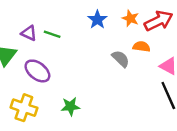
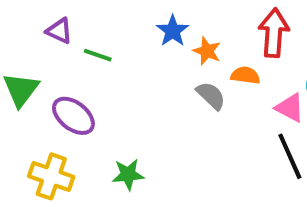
orange star: (130, 18) -> (207, 51), moved
red arrow: (159, 21) -> (274, 33), turned -60
purple triangle: (29, 33) -> (59, 31), moved

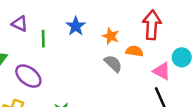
blue star: (173, 31) -> (76, 26), moved
green line: (98, 55) -> (43, 39), turned 70

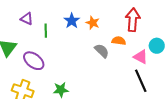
orange star: (111, 36) -> (93, 23), moved

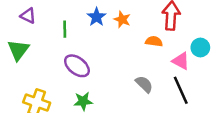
purple triangle: (27, 19) -> (28, 16), moved
gray semicircle: (102, 51) -> (144, 84), moved
purple ellipse: (34, 61) -> (77, 66), moved

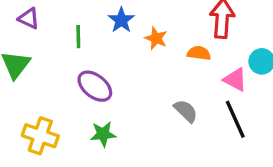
orange star: (122, 19) -> (156, 38), moved

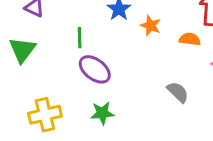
green line: (78, 37) -> (80, 38), moved
yellow cross: (40, 136) -> (45, 115), turned -32

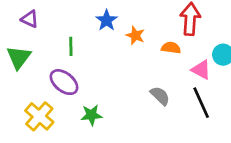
purple ellipse: (95, 69) -> (64, 82), moved
yellow cross: (45, 115) -> (39, 116), turned -36

